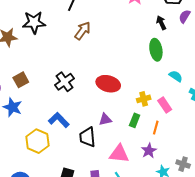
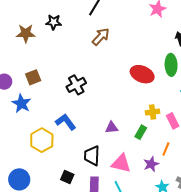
black star: (34, 22) -> (54, 22), size x0.7
red ellipse: (108, 84) -> (142, 74), moved
orange line: (156, 128) -> (166, 149), moved
black trapezoid: (87, 137) -> (92, 156), moved

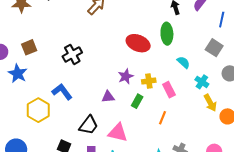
black trapezoid: (92, 156) -> (89, 125), turned -145
purple star: (151, 164) -> (126, 76), moved

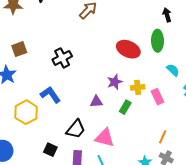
orange line: (163, 118) -> (163, 137), moved

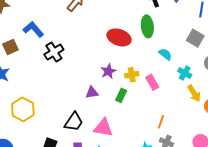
blue L-shape: (50, 95) -> (33, 29), moved

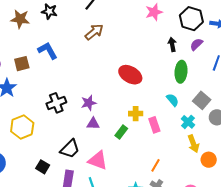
green ellipse: (147, 26) -> (181, 72), moved
gray square: (195, 38) -> (202, 100), moved
black cross: (54, 52) -> (56, 103), moved
purple star: (108, 71) -> (89, 103), moved

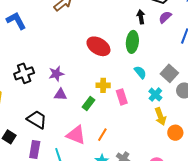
green ellipse: (181, 72) -> (132, 42), moved
black trapezoid: (70, 149) -> (37, 120), turned -105
pink triangle: (98, 160) -> (76, 135), moved
orange line: (156, 165) -> (102, 135), moved

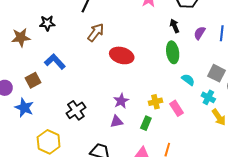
purple semicircle: (165, 17) -> (200, 33), moved
red ellipse: (98, 46) -> (122, 55), moved
purple star: (56, 74) -> (121, 101), moved

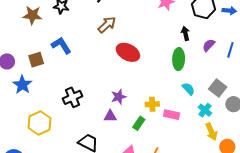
pink rectangle: (176, 108) -> (172, 115), turned -56

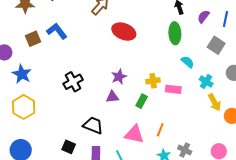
brown square: (36, 60) -> (33, 39), moved
gray square: (218, 88) -> (216, 45), moved
yellow hexagon: (40, 123) -> (24, 107), moved

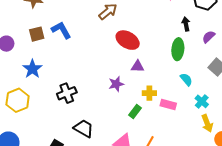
blue star: (22, 74) -> (32, 69), moved
black cross: (73, 82) -> (67, 93), moved
purple triangle: (112, 97) -> (137, 66), moved

